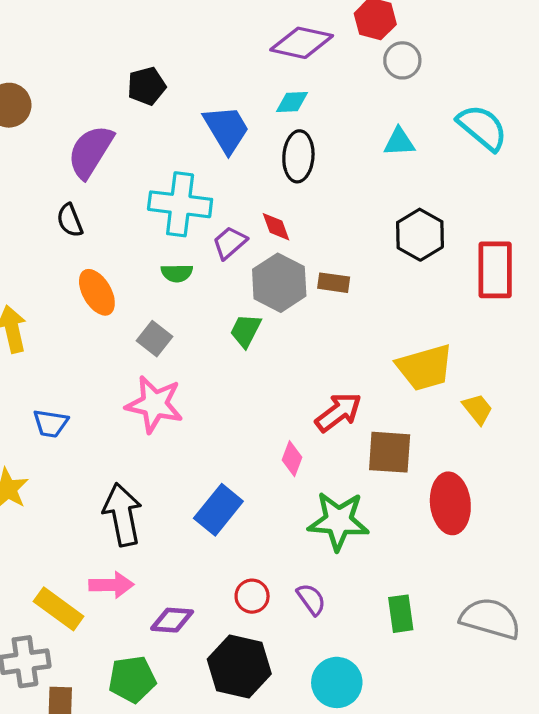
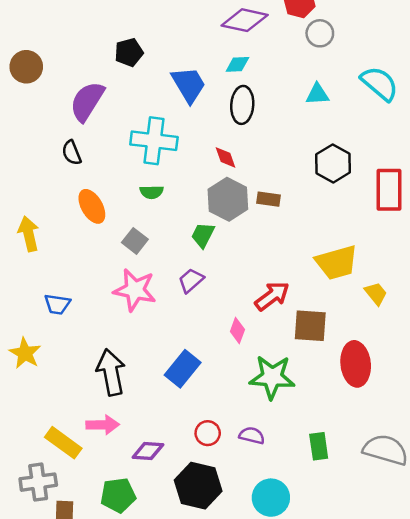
purple trapezoid: (230, 243) -> (191, 280), moved
purple semicircle: (311, 599) -> (252, 436), turned -40

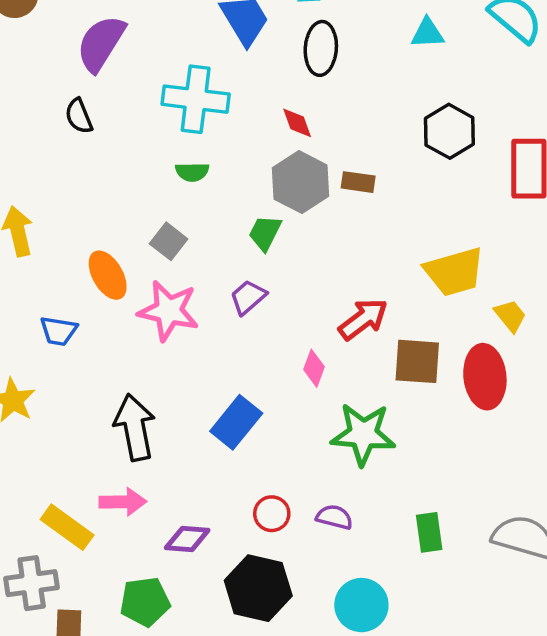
orange ellipse: (92, 206) -> (108, 275), moved
red ellipse: (356, 364) -> (485, 377), moved

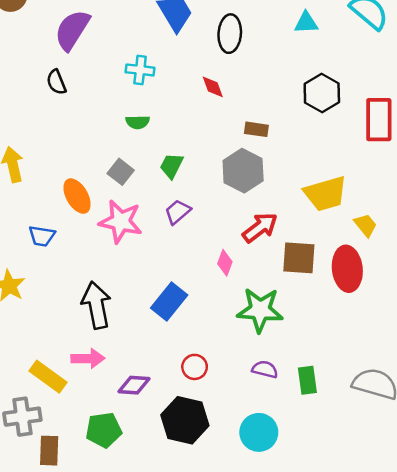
cyan cross: (196, 99) -> (140, 70), size x0.6
gray hexagon: (301, 182) -> (243, 171), moved
green trapezoid: (265, 233) -> (172, 166), moved
purple semicircle: (334, 517) -> (265, 369), moved

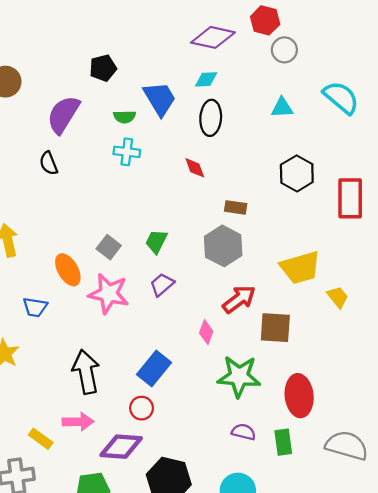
green semicircle: (138, 122) -> (125, 117), moved
red ellipse: (347, 269) -> (299, 396), moved
red circle: (195, 367) -> (142, 408), moved
yellow rectangle: (48, 377) -> (41, 439), size x0.7
purple diamond: (134, 385) -> (121, 447), size x1.4

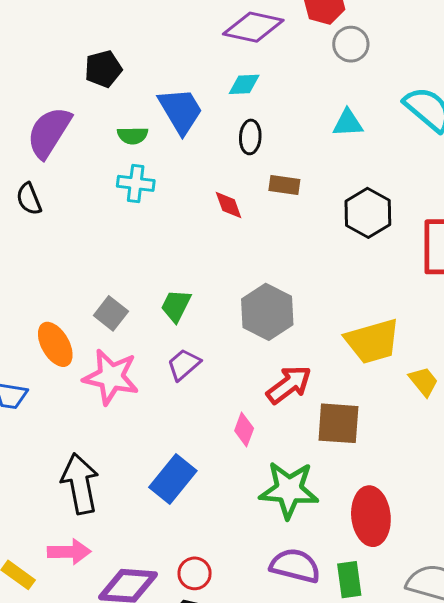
black ellipse: (211, 118) -> (250, 137), size x0.7
brown rectangle: (236, 207) -> (284, 185), moved
red circle: (142, 408) -> (195, 573), moved
purple semicircle: (244, 432) -> (295, 566), size x1.5

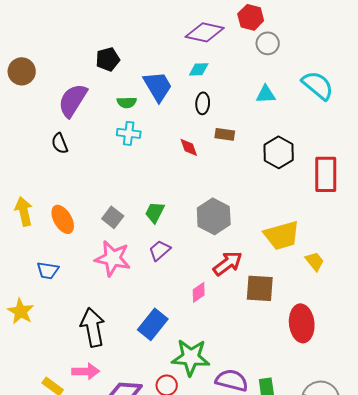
orange ellipse: (55, 344) -> (63, 219), moved
pink diamond: (244, 429) -> (199, 292), turned 35
green star: (289, 490) -> (191, 357), moved
red ellipse: (371, 516) -> (302, 323), moved

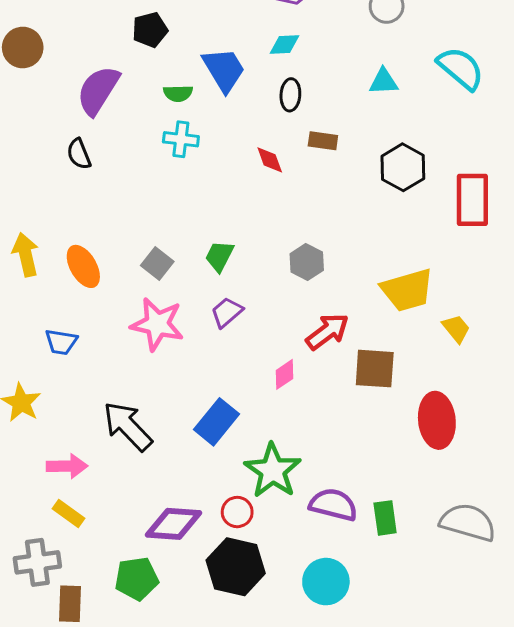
gray hexagon: (214, 216) -> (307, 262), size x0.7
black arrow: (93, 327) -> (128, 426), turned -33
green star: (191, 357) -> (273, 471), turned 30
pink arrow: (86, 371) -> (67, 466), moved

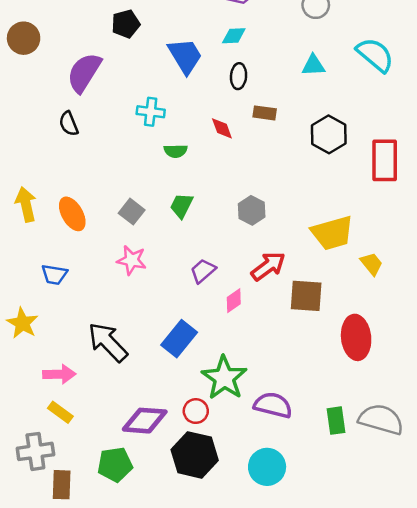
green semicircle: (178, 93) -> (176, 151), moved
purple trapezoid: (227, 312) -> (203, 271), moved
pink star: (157, 324) -> (132, 260), size x0.7
green rectangle: (385, 518) -> (336, 421), moved

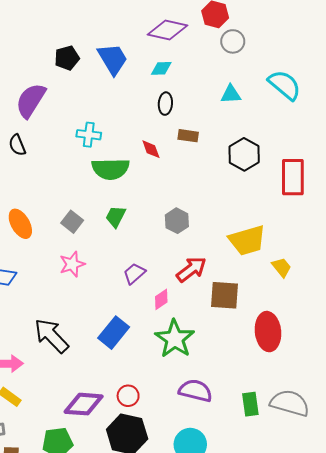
blue trapezoid: (185, 56) -> (113, 59), moved
green semicircle: (176, 151) -> (110, 169), size x1.8
pink star: (132, 260) -> (72, 264), turned -30
green star: (224, 378) -> (175, 339), moved

